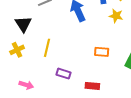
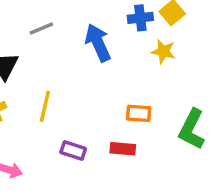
red rectangle: (92, 86) -> (123, 149), moved

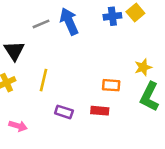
blue arrow: (98, 43) -> (69, 21), moved
yellow star: (163, 52) -> (143, 67), moved, turned -30

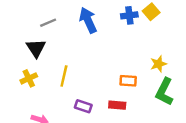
gray line: (41, 24) -> (48, 23), moved

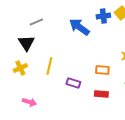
blue arrow: (88, 20) -> (79, 27), moved, turned -30
red rectangle: (117, 105) -> (101, 94), moved
purple rectangle: (83, 106) -> (73, 83), moved

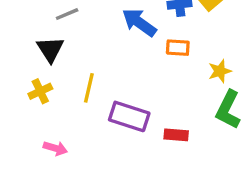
orange rectangle: (102, 70) -> (178, 48), moved
purple rectangle: (73, 83) -> (129, 116), size x1.6

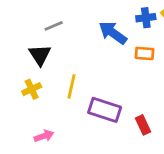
red rectangle: (176, 135) -> (143, 125), turned 60
pink arrow: (55, 148) -> (44, 136), turned -36

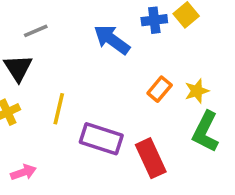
orange rectangle: (144, 53) -> (160, 89), moved, turned -54
red rectangle: (143, 125) -> (151, 158), size x1.5

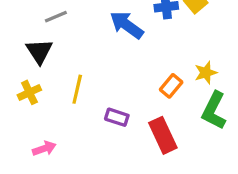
orange rectangle: (160, 89) -> (171, 86), moved
purple rectangle: (101, 139) -> (117, 117), size x0.6

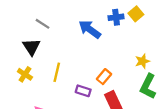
gray line: (56, 17) -> (42, 24), turned 56
orange rectangle: (171, 86) -> (104, 77), moved
yellow cross: (29, 92) -> (25, 74), turned -32

